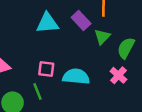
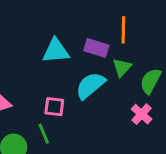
purple rectangle: (81, 20) -> (96, 48), turned -30
cyan semicircle: (76, 77) -> (90, 86), moved, turned -45

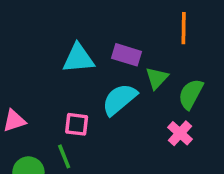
orange line: (123, 30) -> (184, 28), moved

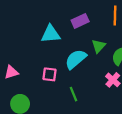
purple rectangle: (127, 55) -> (80, 21), moved, turned -42
green line: (64, 156) -> (74, 94), moved

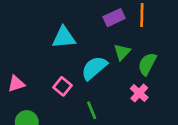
purple rectangle: (80, 21) -> (114, 18), moved
pink square: (50, 74) -> (62, 86), turned 32

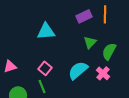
cyan semicircle: (94, 68) -> (78, 70), moved
green line: (92, 110) -> (42, 86), moved

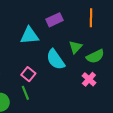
purple rectangle: (84, 16) -> (55, 20), moved
green semicircle: (109, 51) -> (95, 56), turned -144
cyan semicircle: (78, 70) -> (56, 59), moved, turned -85

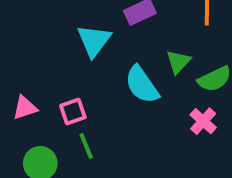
cyan triangle: (29, 35) -> (94, 41), turned -48
pink square: (28, 74) -> (73, 112), moved, turned 32

